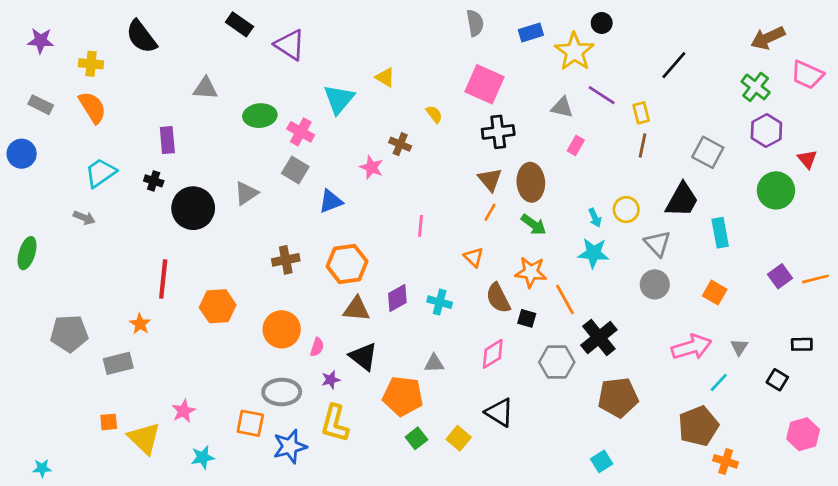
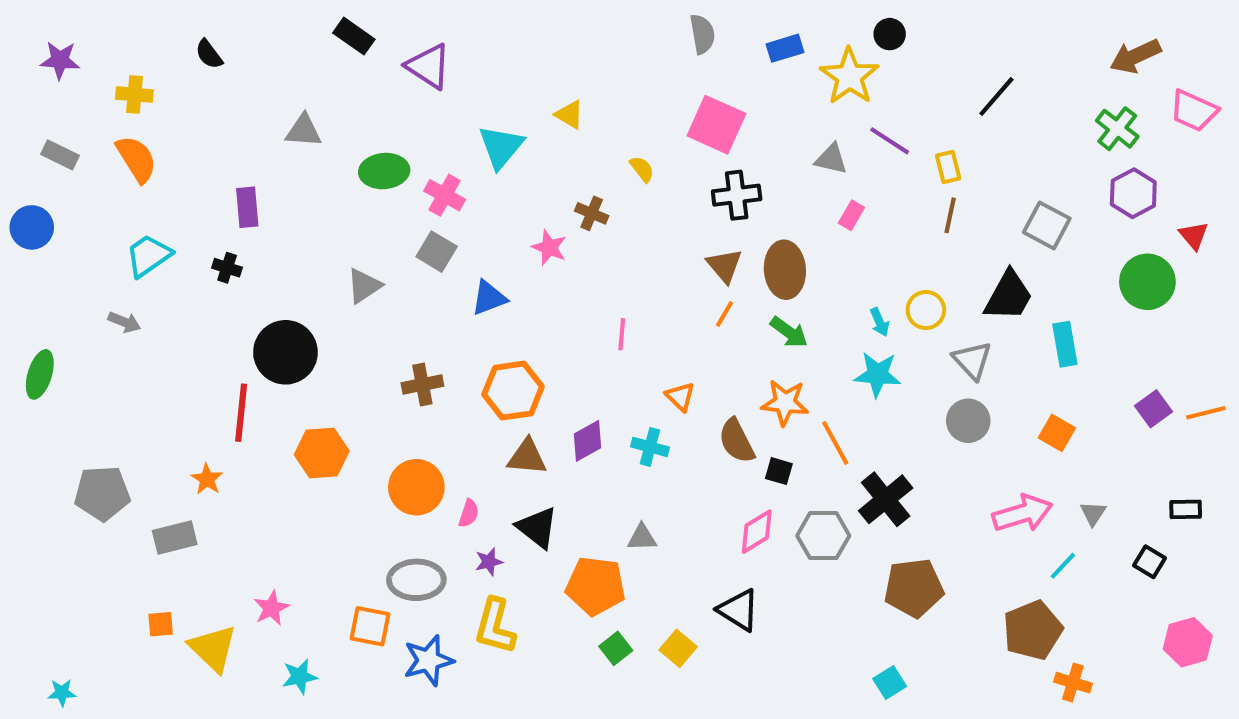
black semicircle: (141, 37) -> (209, 54), size x0.6
black circle: (193, 208) -> (285, 352), moved
orange triangle: (474, 257) -> (680, 397), moved
pink diamond: (493, 354) -> (757, 532), moved

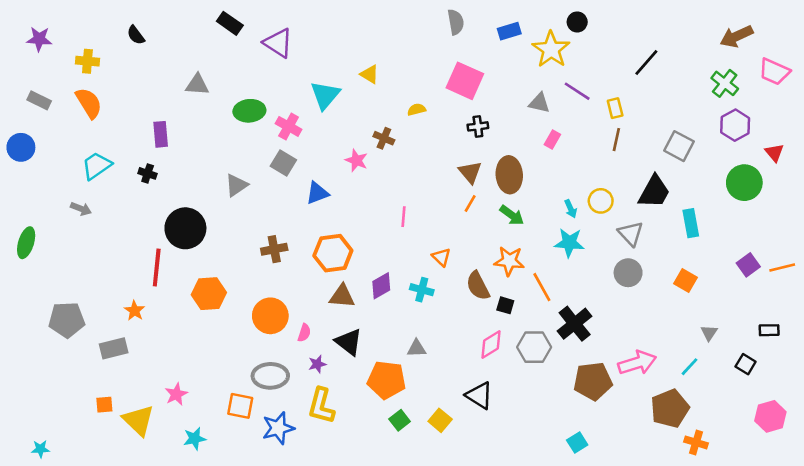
yellow semicircle: (642, 169) -> (417, 109), turned -66
black cross: (737, 195) -> (478, 126), size x0.7
pink arrow: (1023, 513) -> (637, 363), moved

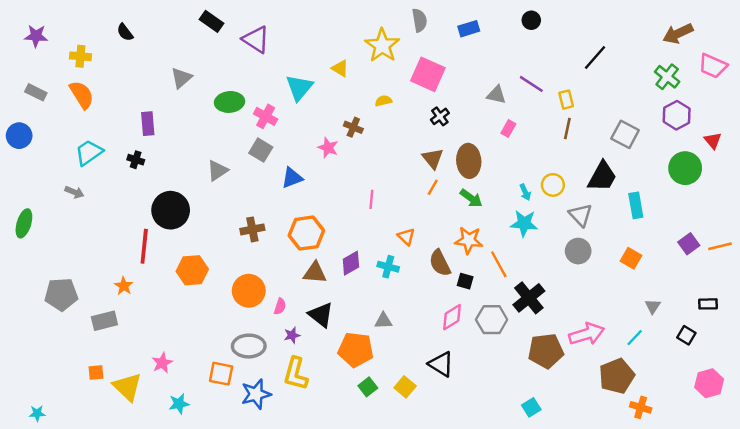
yellow star: (551, 49) -> (382, 45), moved
gray triangle: (197, 85) -> (181, 78), turned -45
black cross: (478, 126) -> (440, 116), turned -30

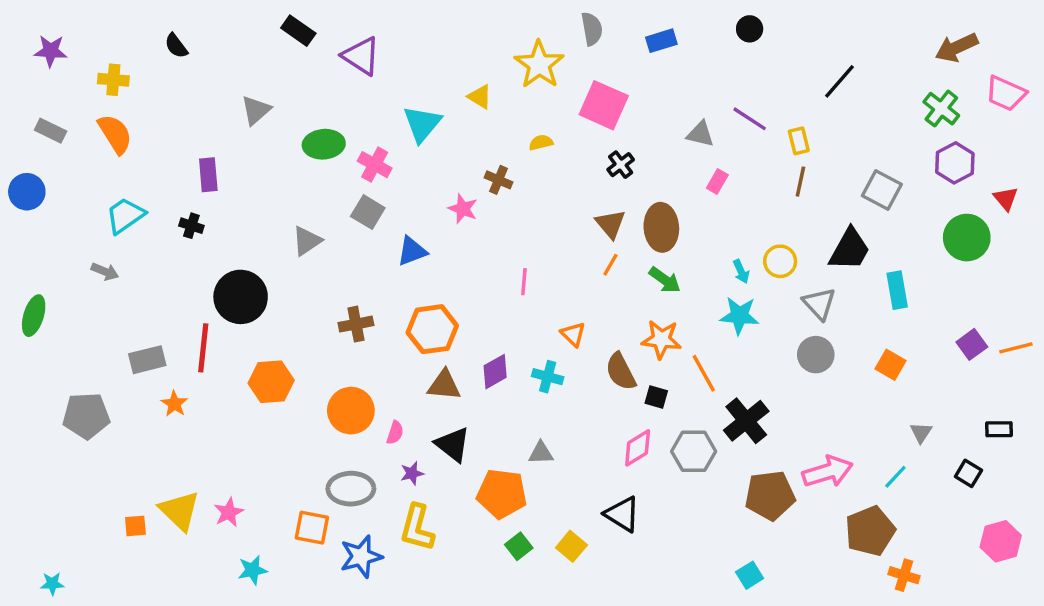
gray rectangle: (104, 321) -> (147, 360), moved
yellow triangle: (127, 387) -> (180, 511), moved

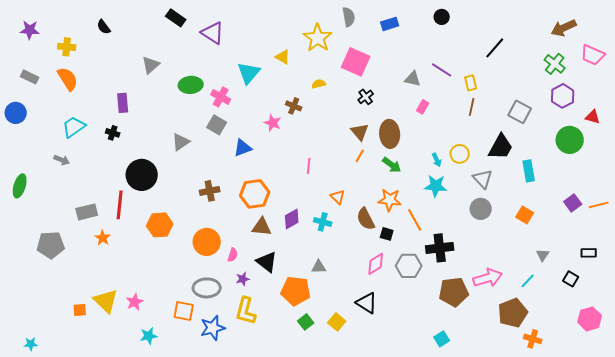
red triangle: (1006, 199) -> (593, 117), turned -35
black cross: (746, 421) -> (440, 248), turned 32

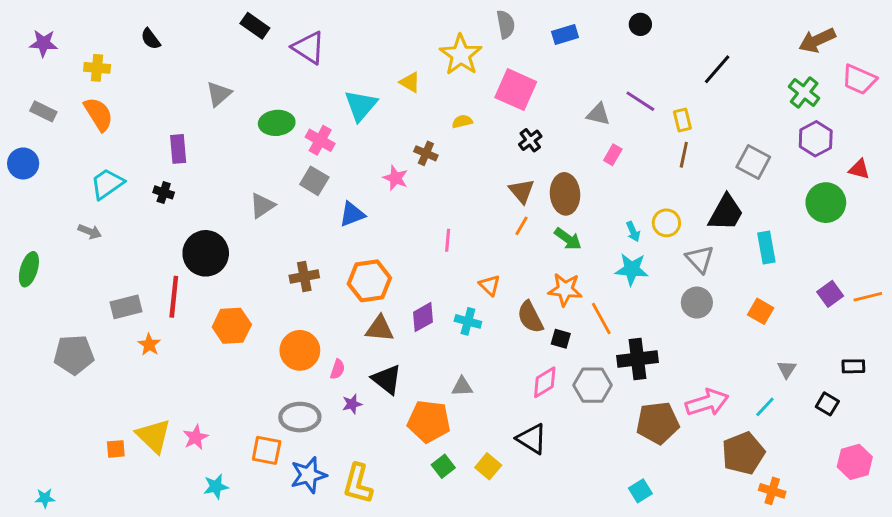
yellow L-shape: (246, 311) -> (358, 484), moved

